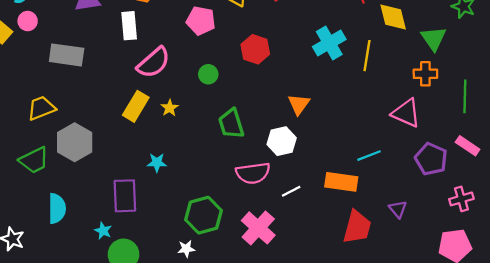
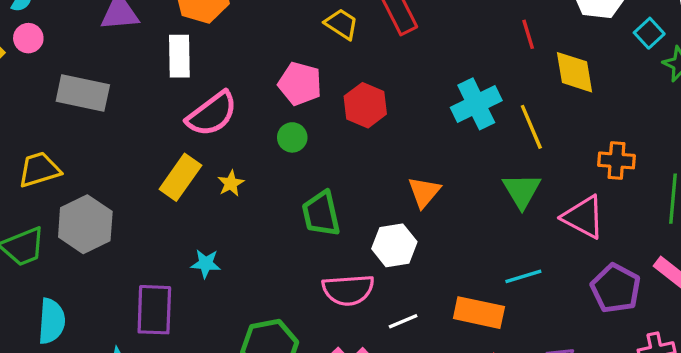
pink pentagon: (201, 21) -> (300, 84), moved
green triangle: (434, 38) -> (522, 191), moved
yellow line: (367, 56) -> (531, 127), turned -36

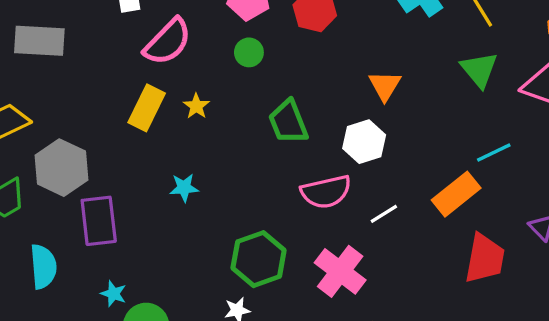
purple rectangle: (154, 310) -> (99, 221), moved
orange rectangle: (479, 313) -> (456, 194), turned -42

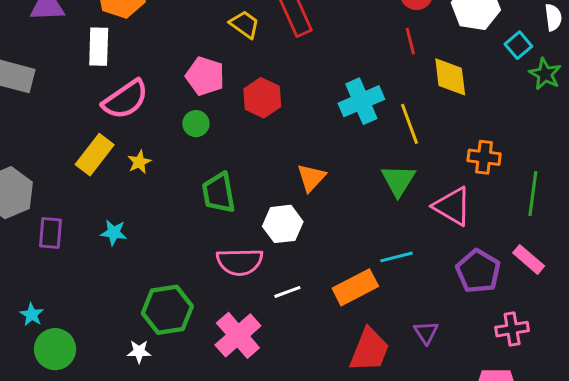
purple rectangle: (99, 221) -> (51, 233), moved, size x0.7

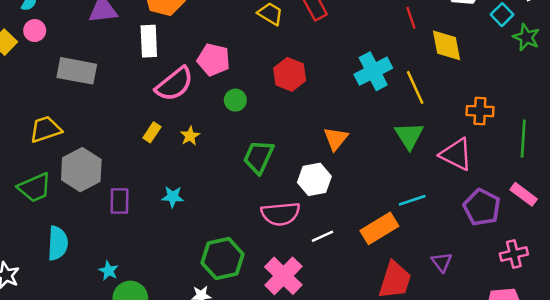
pink pentagon: (205, 76) -> (214, 60), moved
yellow rectangle: (95, 155) -> (152, 132), size x0.6
green trapezoid: (219, 193) -> (259, 157), turned 39

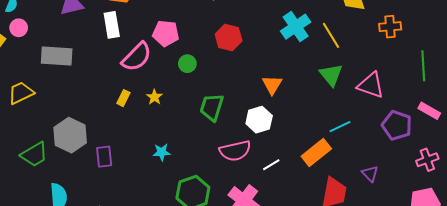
orange cross: (480, 111) -> (390, 27), moved
yellow trapezoid: (46, 129) -> (21, 93), moved
cyan star: (173, 197) -> (162, 152), moved

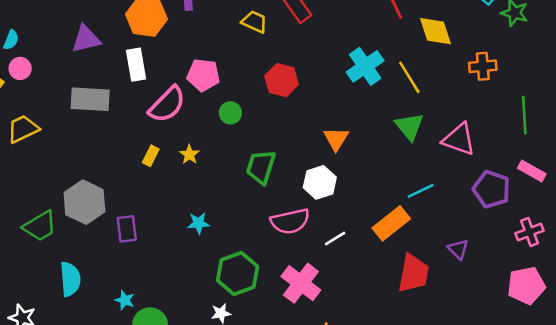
gray rectangle: (57, 56) -> (90, 99), moved
yellow trapezoid: (21, 93) -> (23, 129), moved

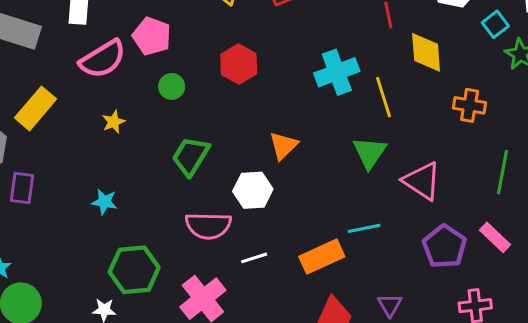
yellow rectangle: (151, 156) -> (36, 108), moved, size x1.8

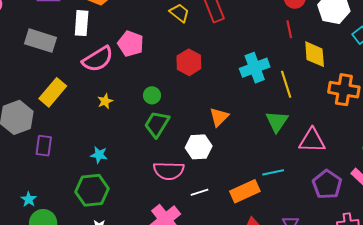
green circle: (172, 86) -> (152, 95), moved
orange cross: (470, 105) -> (344, 90), size x1.4
pink triangle: (422, 181) -> (312, 140), turned -32
green hexagon: (134, 270) -> (92, 190), moved

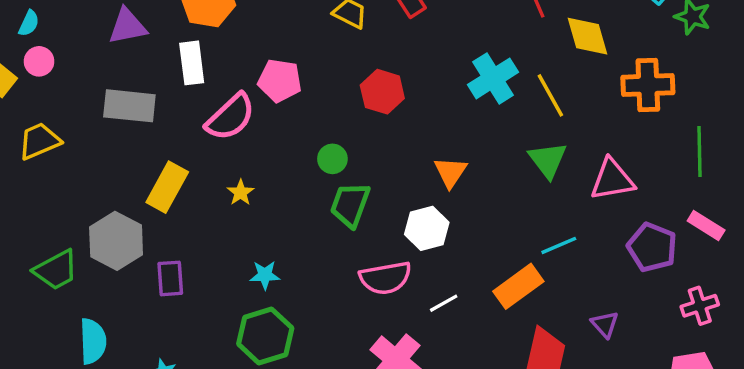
yellow star: (105, 101) -> (241, 192), moved

